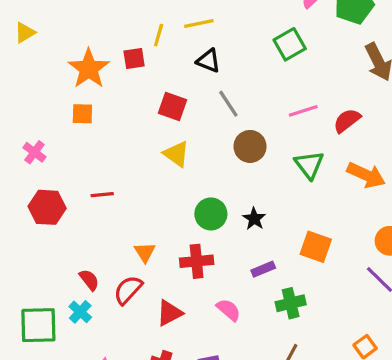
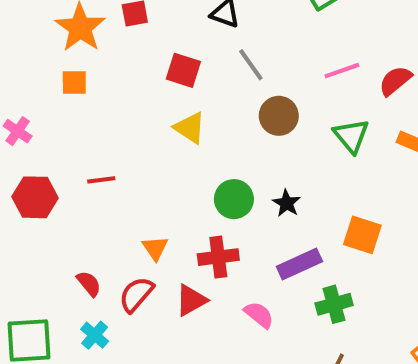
purple rectangle: (263, 269) -> (299, 264), size x1.5
cyan cross: (80, 312) -> (95, 335), moved
red triangle: (169, 313) -> (191, 300), moved

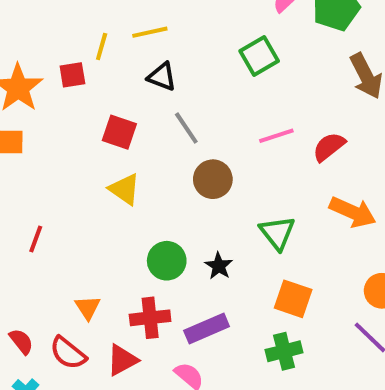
green triangle: (351, 136) -> (277, 233), moved
red line: (101, 180) -> (36, 239), turned -64
purple rectangle: (299, 264) -> (207, 329), moved
red semicircle: (136, 294) -> (68, 353), turned -93
green cross: (334, 304) -> (284, 351), moved

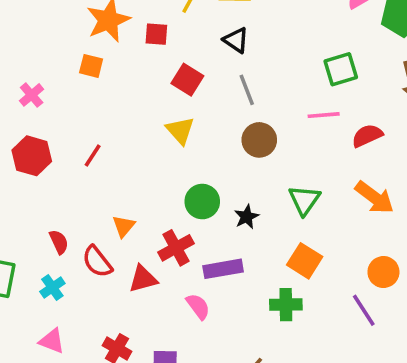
green square: (259, 56) -> (341, 69), moved
red square: (72, 75) -> (156, 34), moved
red cross: (150, 318) -> (176, 248), turned -36

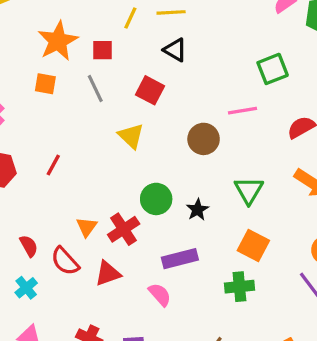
red square: (187, 80) -> (150, 90), moved
gray line: (247, 90) -> (95, 88), moved
pink line: (324, 115) -> (242, 111), moved
red cross: (176, 248) -> (124, 229), moved

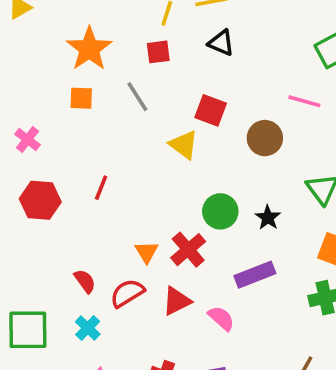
red square: (102, 50) -> (158, 52), moved
red square: (150, 90) -> (211, 110), moved
pink line: (242, 111) -> (304, 101), turned 32
red semicircle: (65, 261) -> (127, 293), turned 108
pink semicircle: (160, 295) -> (221, 318), moved

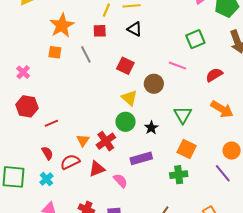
yellow triangle: (184, 145) -> (129, 98), moved
red line: (101, 188) -> (51, 123), moved, turned 40

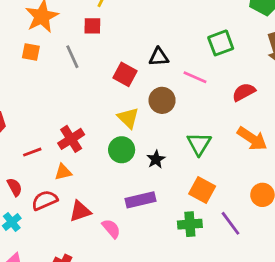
black triangle: (135, 29) -> (159, 57), moved, turned -35
red line: (51, 123) -> (32, 152), moved
orange triangle: (83, 140) -> (63, 172), turned 40
red cross: (106, 141) -> (71, 139), moved
purple line: (223, 173) -> (230, 223), moved

